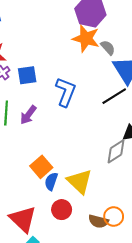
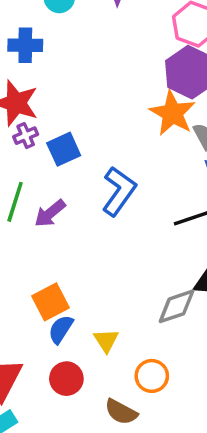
blue square: (27, 75) -> (64, 149), turned -30
yellow triangle: (79, 181) -> (106, 340), size x0.6
orange circle: (114, 217) -> (152, 376), moved

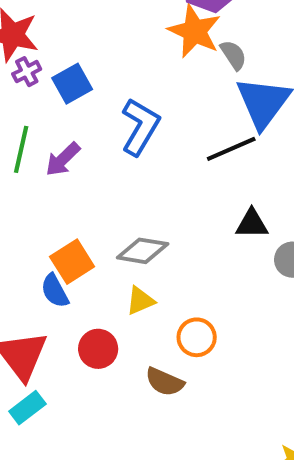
gray diamond: (177, 306) -> (143, 251), moved, turned 33
blue semicircle: (61, 329) -> (55, 291), moved, turned -56
yellow triangle: (106, 340) -> (140, 301), turned 44

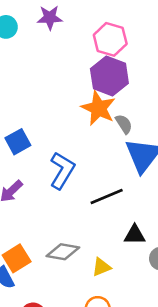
black line: (231, 149) -> (107, 197), moved
yellow triangle: (140, 301) -> (101, 267), moved

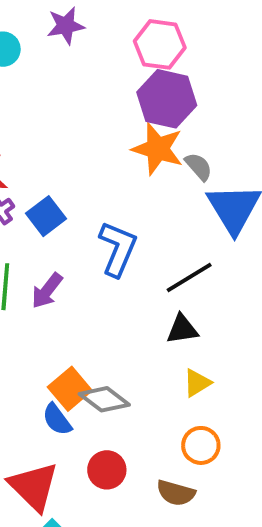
black triangle: (135, 235) -> (182, 329), moved
gray diamond: (63, 252) -> (104, 399), moved, turned 36

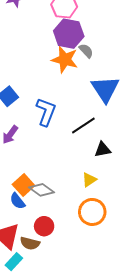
gray semicircle: (199, 167) -> (86, 51), moved
black triangle: (182, 329) -> (103, 150), moved
orange circle: (201, 445) -> (92, 212), size x1.4
brown semicircle: (176, 493) -> (30, 243), moved

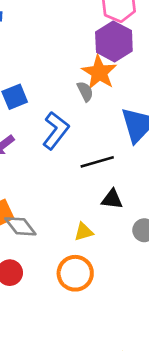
gray semicircle: (86, 51) -> (85, 91), moved

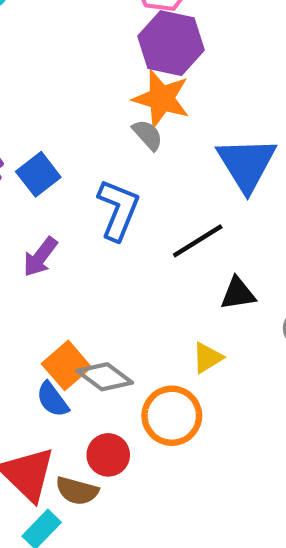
orange circle: (75, 273) -> (172, 416), moved

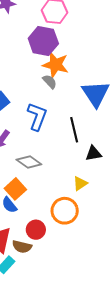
purple hexagon: (171, 43) -> (43, 41), moved
black line: (198, 241) -> (74, 130), turned -70
gray diamond: (105, 377) -> (29, 162), moved

